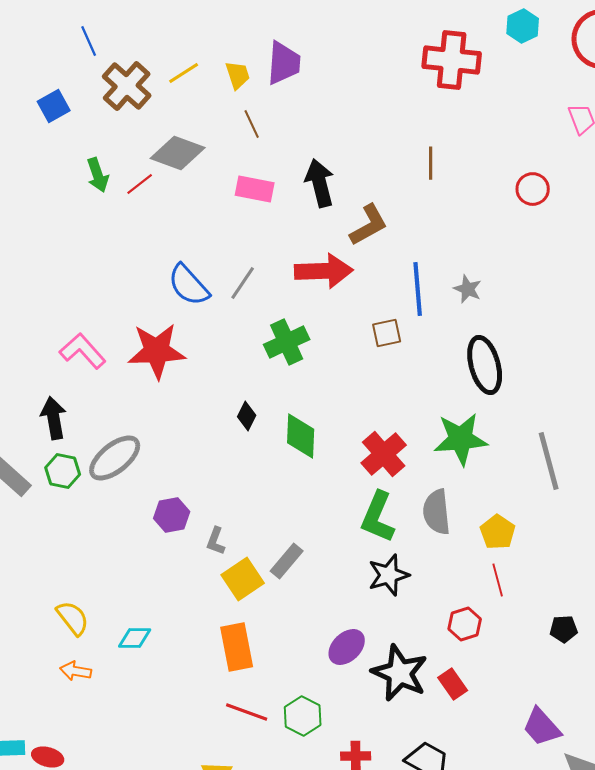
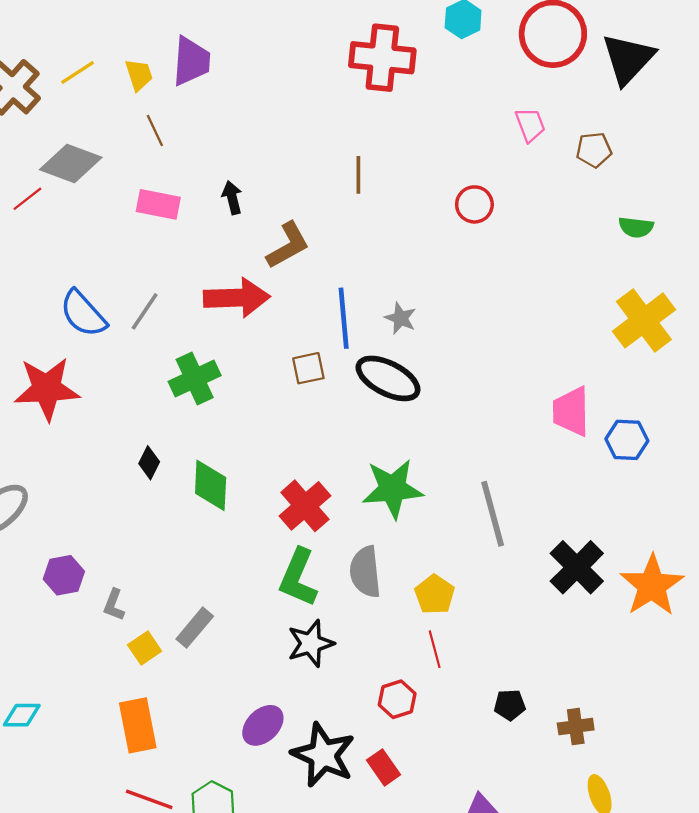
black arrow: (320, 183) -> (232, 198), size x0.6
black ellipse: (485, 365) -> (388, 378), moved, turned -48
yellow square: (243, 579) -> (145, 648), size x0.7

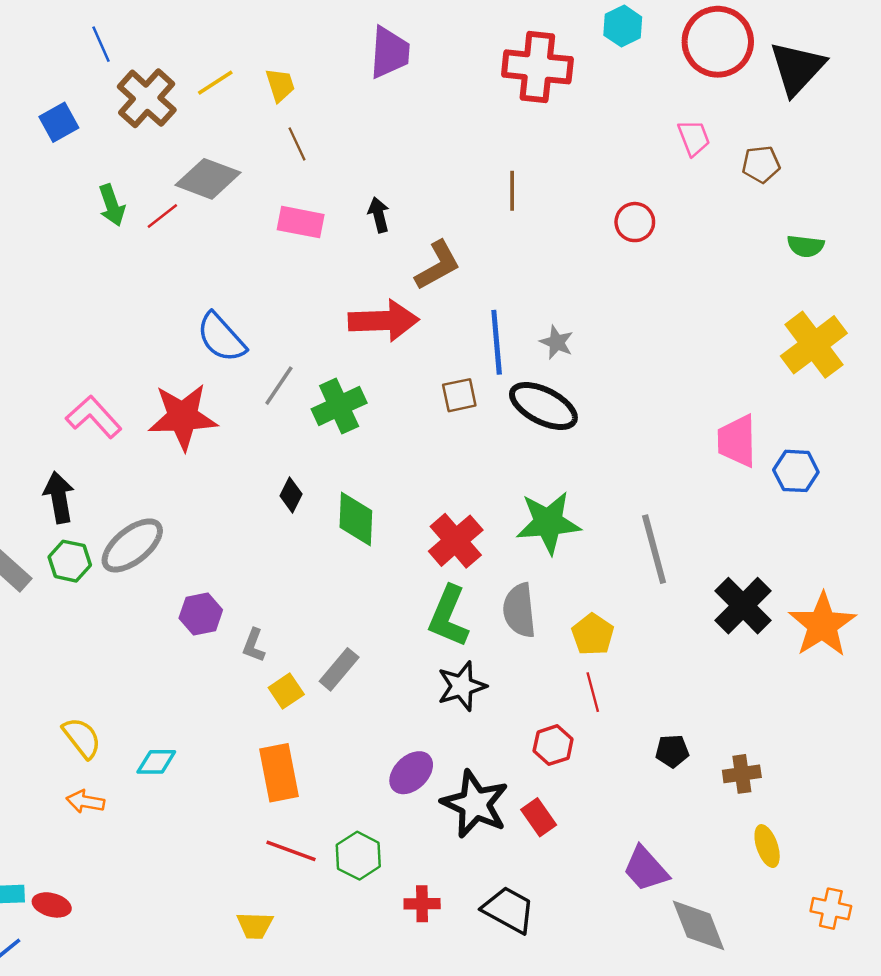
purple trapezoid: (191, 61) -> (390, 53), moved
gray line: (145, 311) -> (279, 386), moved

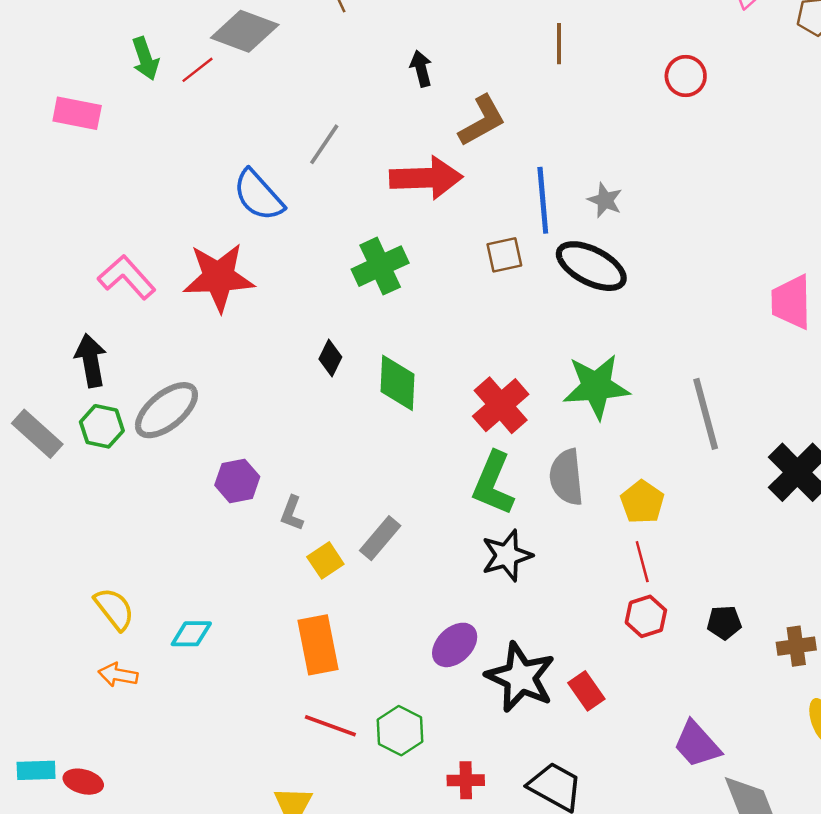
pink rectangle: (301, 222) -> (77, 113), moved
gray line: (279, 386) -> (324, 144), moved
red hexagon: (553, 745) -> (646, 616), moved

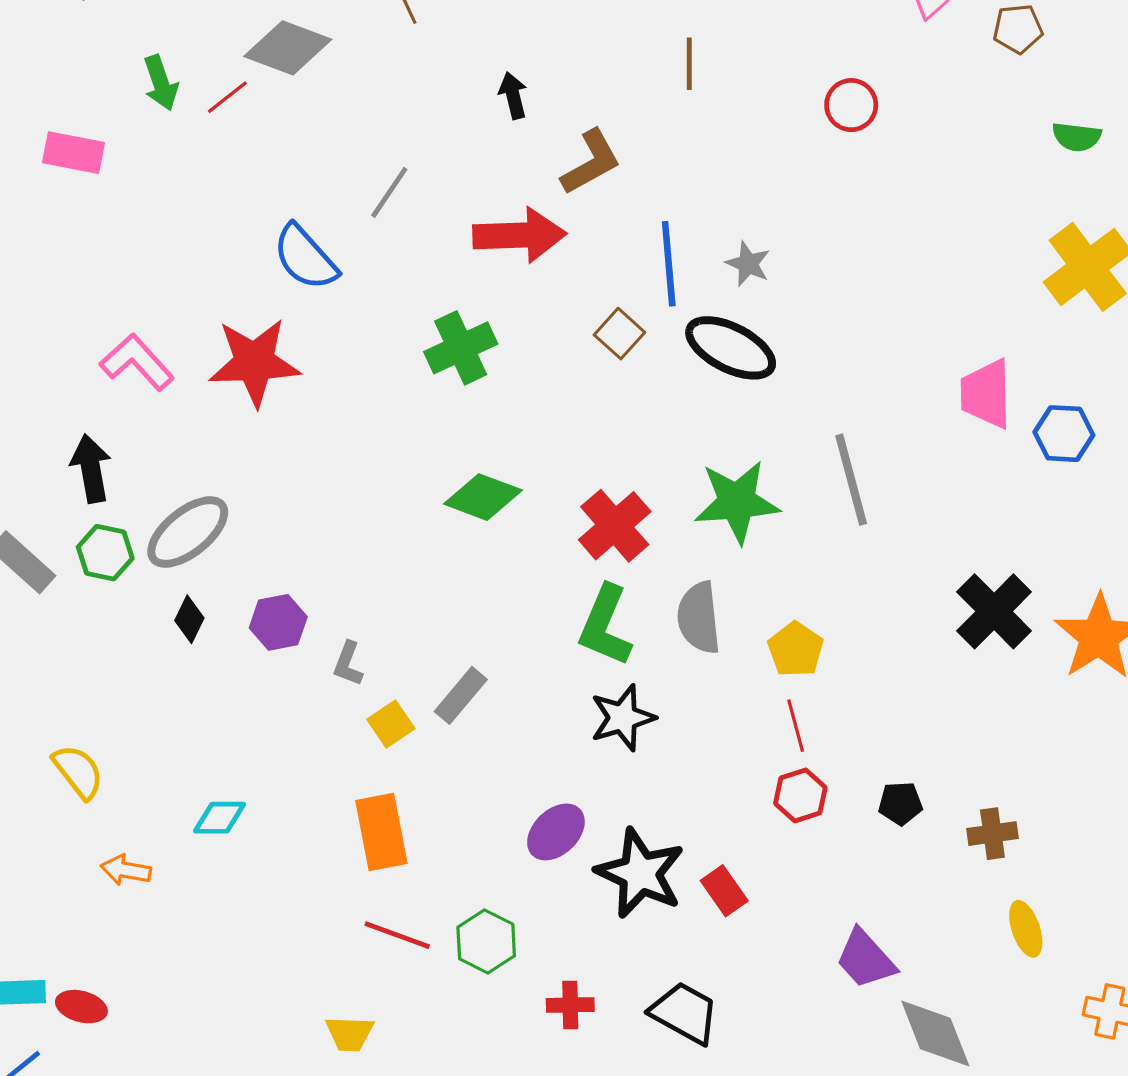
brown square: (504, 255) -> (619, 334), turned -36
black diamond: (330, 358) -> (189, 619), moved
green diamond: (398, 383) -> (483, 497), turned -72
gray line: (706, 414) -> (851, 480), moved
yellow semicircle: (114, 609) -> (78, 772), moved

